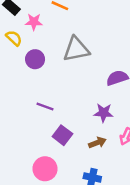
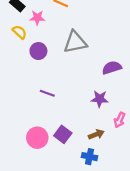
purple square: (62, 135) -> (63, 134), moved
brown arrow: (97, 143) -> (96, 134), moved
pink circle: (45, 169) -> (37, 138), moved

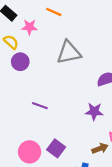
purple circle: (38, 51) -> (20, 62), moved
brown arrow: (96, 134) -> (100, 148), moved

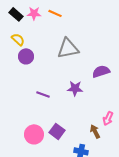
pink star: (29, 27) -> (34, 13), moved
purple star: (94, 111) -> (75, 88), moved
brown arrow: (100, 148) -> (95, 131), turned -96

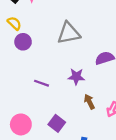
brown arrow: (95, 131) -> (89, 102), moved
pink circle: (34, 134) -> (21, 124), moved

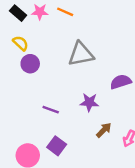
brown arrow: (89, 102) -> (104, 130), turned 72
purple square: (57, 123) -> (57, 146), moved

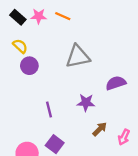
purple line: (51, 110) -> (49, 109), turned 56

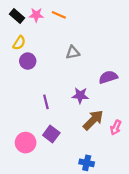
yellow semicircle: (20, 46) -> (19, 43), turned 80
gray triangle: (78, 56) -> (73, 52), size x0.6
brown arrow: (100, 129) -> (93, 120), size x1.5

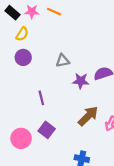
yellow semicircle: (19, 43) -> (22, 34), moved
gray triangle: (73, 52) -> (63, 61), moved
purple star: (80, 95) -> (81, 81), moved

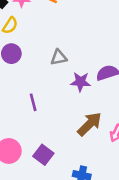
purple square: (47, 130) -> (43, 155), moved

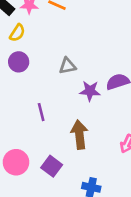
brown arrow: (89, 124) -> (79, 134), moved, turned -52

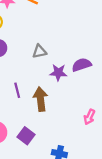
brown arrow: (79, 134) -> (41, 99), moved

